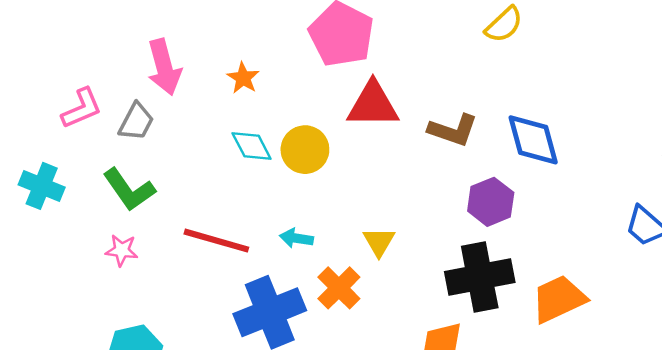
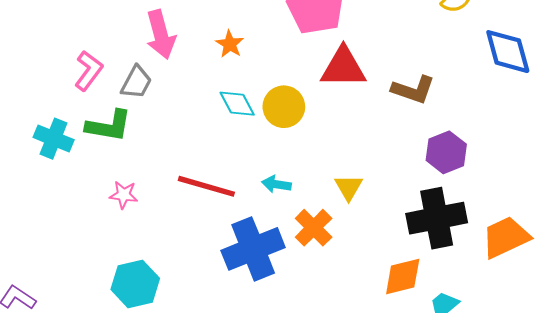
pink L-shape: (82, 108) -> (89, 71), turned -30
blue diamond: (533, 140) -> (508, 52), moved
green L-shape: (129, 190) -> (109, 126), moved, turned -45

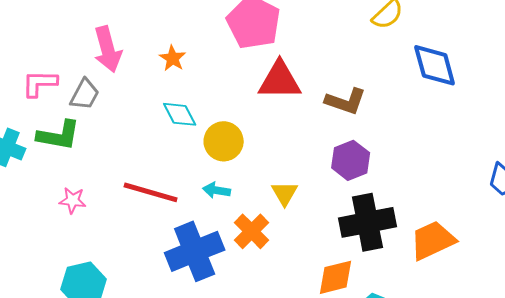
pink L-shape: (89, 71) -> (40, 83), turned -126
yellow circle: (284, 107) -> (224, 141), moved
purple hexagon: (446, 152) -> (351, 160), moved

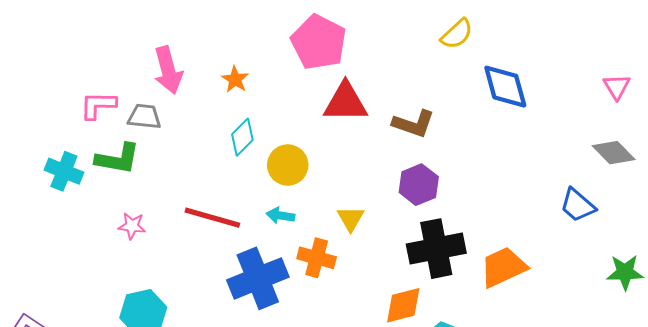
gray trapezoid: (85, 94) -> (144, 117), turned -112
cyan diamond: (180, 114) -> (242, 137), turned 72
orange cross: (252, 231) -> (317, 258), turned -30

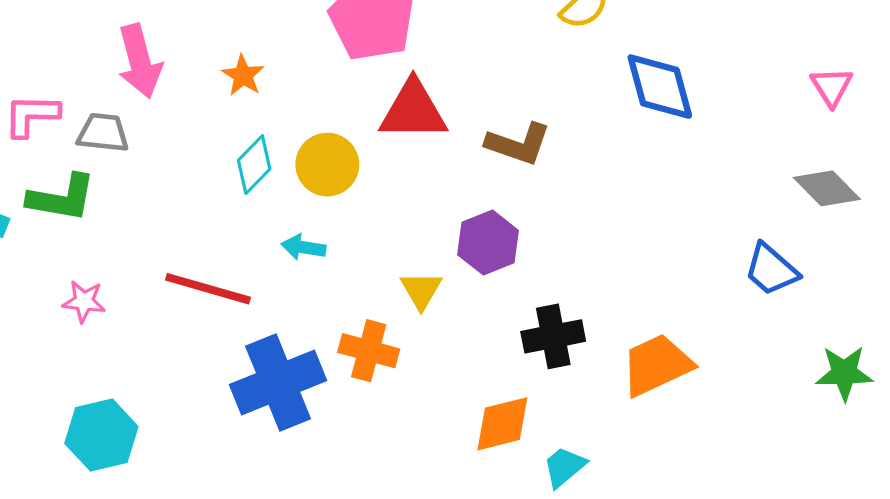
yellow circle: (288, 165) -> (327, 165), moved
purple hexagon: (419, 185) -> (488, 243), moved
cyan arrow: (281, 216) -> (303, 247), moved
black cross: (436, 249) -> (553, 336), size x0.7

